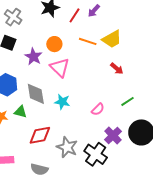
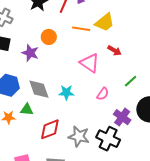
pink triangle: (60, 68) -> (90, 63), moved

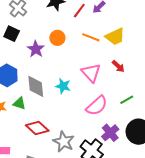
cyan star: (66, 92) -> (63, 86), moved
pink semicircle: (103, 94) -> (97, 106), size x1.6
red diamond: (50, 129) -> (37, 128), turned 50

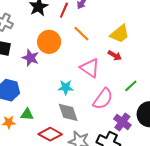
orange line: (91, 37) -> (81, 34), turned 36
yellow trapezoid: (115, 37) -> (120, 34), moved
orange circle: (57, 38) -> (49, 42), size x1.5
gray diamond: (36, 86) -> (68, 112), moved

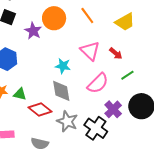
red arrow: (115, 55) -> (116, 53), moved
green triangle: (27, 114) -> (20, 94), moved

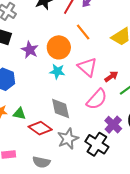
orange circle: (54, 18) -> (59, 47), moved
red arrow: (116, 53) -> (111, 77), moved, turned -72
cyan star: (63, 66) -> (57, 71), moved
gray star: (67, 121) -> (68, 139), turned 30

